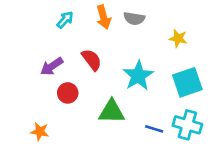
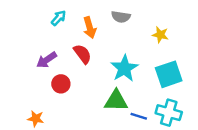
orange arrow: (104, 17) -> (90, 28), moved
green triangle: (112, 112) -> (116, 101), moved

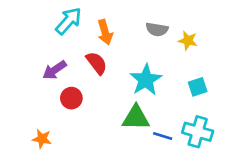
gray semicircle: (121, 17) -> (157, 29), moved
cyan arrow: (59, 18) -> (69, 21), size x1.5
cyan square: (169, 74) -> (198, 87), size x0.6

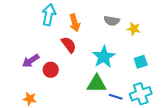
cyan arrow: (69, 21) -> (49, 15), turned -30
purple arrow: (55, 70) -> (31, 61), moved
cyan cross: (198, 132) -> (141, 94), turned -35

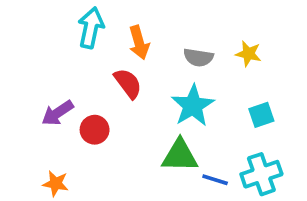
gray semicircle: (112, 21) -> (198, 57), moved

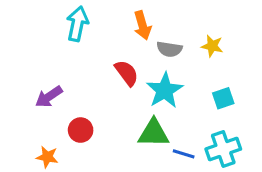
orange arrow: (139, 43) -> (142, 25), moved
red semicircle: (128, 83) -> (127, 73), moved
red circle: (95, 130) -> (81, 130), moved

